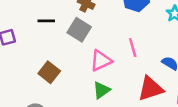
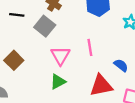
pink triangle: (101, 61) -> (60, 56), turned -42

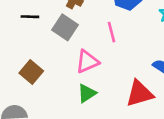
pink line: (90, 47) -> (112, 32), moved
pink triangle: (60, 56) -> (87, 61), turned 42

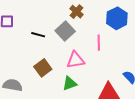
black line: (30, 17) -> (38, 35), moved
brown square: (31, 72) -> (43, 68), moved

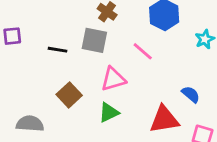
gray square: (65, 31) -> (94, 40), turned -30
pink line: (99, 43) -> (143, 51), turned -42

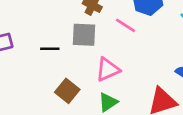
pink line: (143, 51) -> (126, 25), moved

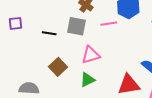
pink line: (126, 25) -> (109, 24), turned -49

